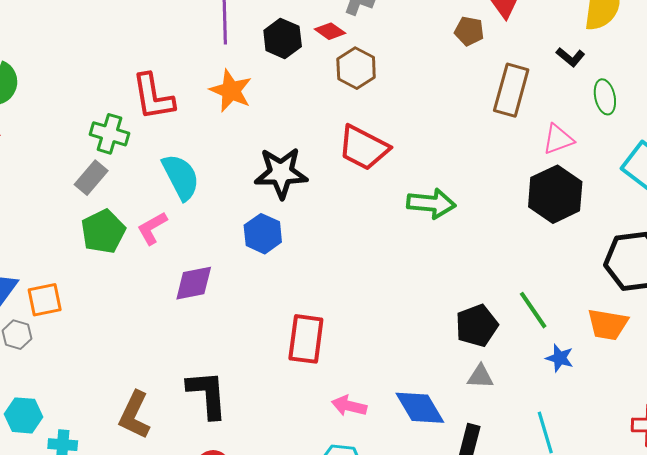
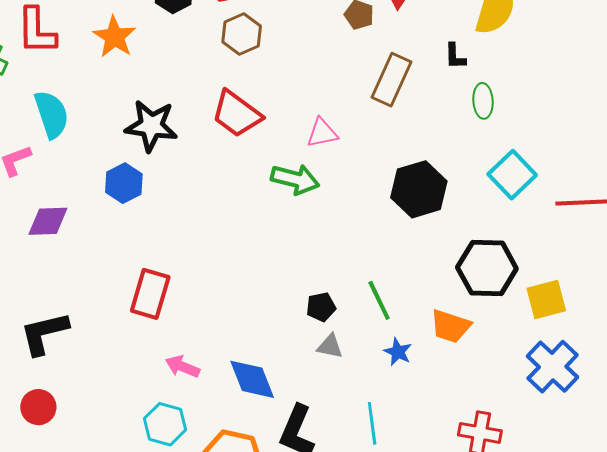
black L-shape: (570, 57) -> (455, 56), turned 40
pink triangle: (558, 139) -> (322, 133), moved
black pentagon: (477, 326) -> (321, 307), size x0.7
gray triangle: (480, 377) -> (330, 346), moved
black L-shape: (207, 394) -> (44, 333), turned -108

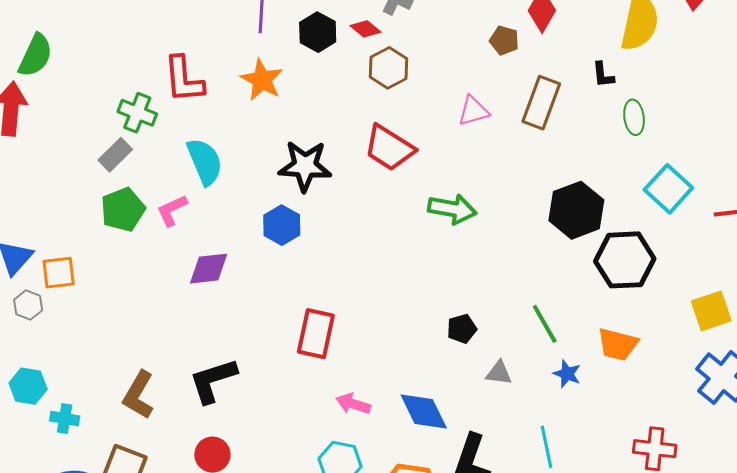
pink triangle: (322, 133) -> (474, 111), moved
black hexagon: (487, 268) -> (625, 260), moved
black pentagon: (321, 307) -> (462, 329), moved

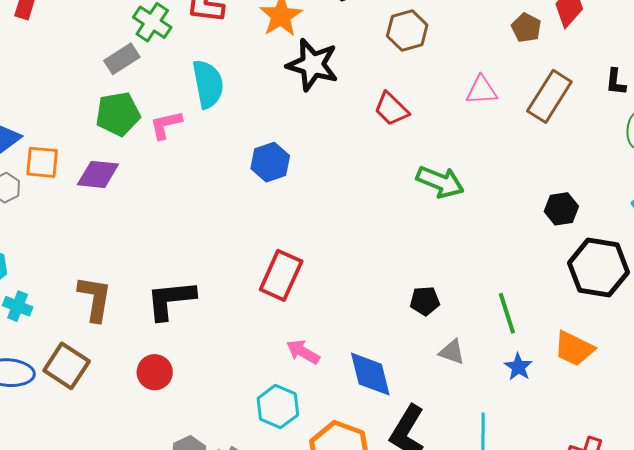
red trapezoid: (389, 148) -> (391, 109), size x0.7
black star: (305, 166) -> (312, 65), moved
black hexagon: (576, 210) -> (561, 209), size x0.6
purple diamond: (209, 269) -> (98, 174), moved
brown L-shape: (139, 395) -> (95, 299), turned 147

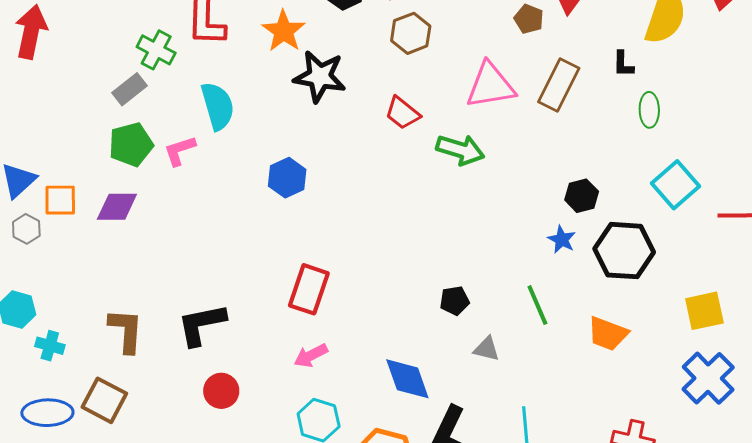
pink triangle: (482, 90) -> (491, 86), size x1.6
green arrow: (440, 182) -> (460, 150), moved
pink arrow: (303, 352) -> (311, 356), moved, turned -52
blue star: (518, 367) -> (562, 239), moved
red circle: (155, 372) -> (221, 391), moved

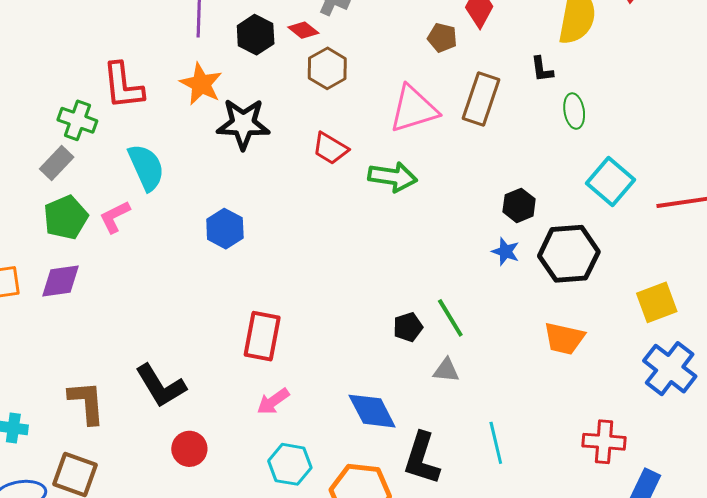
green line: (537, 305) -> (450, 318), moved
black L-shape: (201, 324) -> (161, 386), turned -102

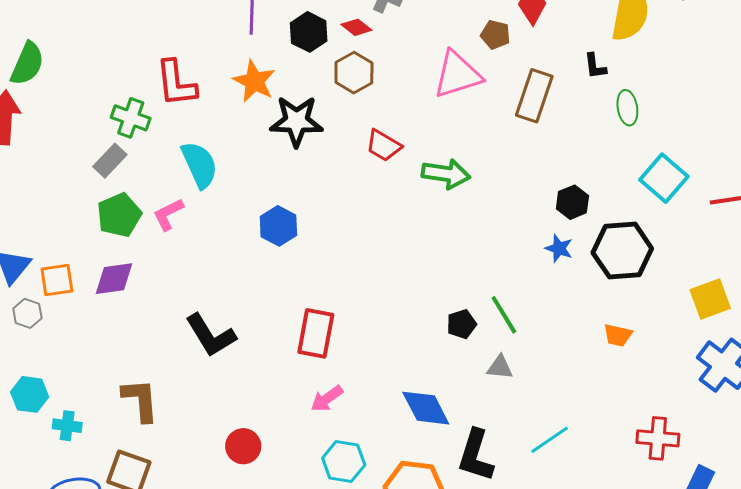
brown hexagon: (327, 68) -> (354, 73), moved
pink triangle: (414, 109) -> (457, 75), moved
orange trapezoid: (564, 338) -> (618, 335), size x0.7
black L-shape: (161, 386) -> (211, 335), moved
cyan line: (496, 443) -> (550, 440), turned 69

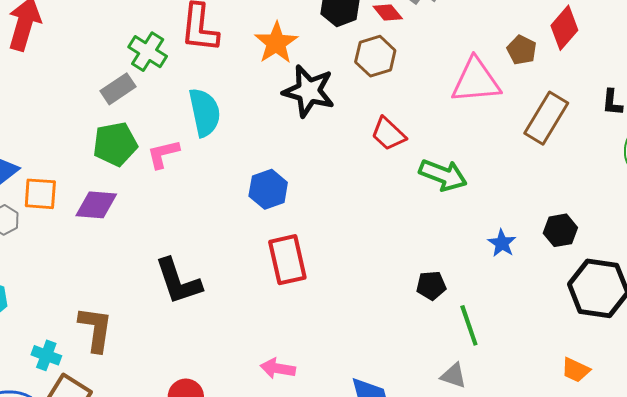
blue star: (559, 248) -> (502, 243), moved
black pentagon: (462, 324) -> (431, 285), moved
red rectangle: (316, 333) -> (287, 260), moved, turned -36
pink arrow: (327, 399) -> (278, 368), turned 32
cyan cross: (67, 426) -> (46, 355), moved

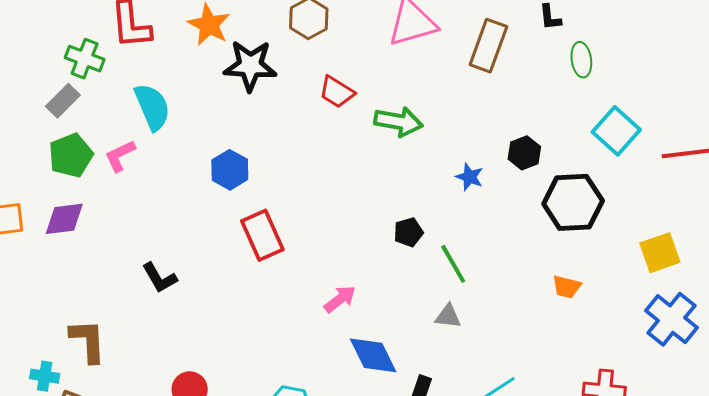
black L-shape: (178, 281) -> (160, 278), size x0.7
pink arrow: (278, 368) -> (340, 299), moved, turned 144

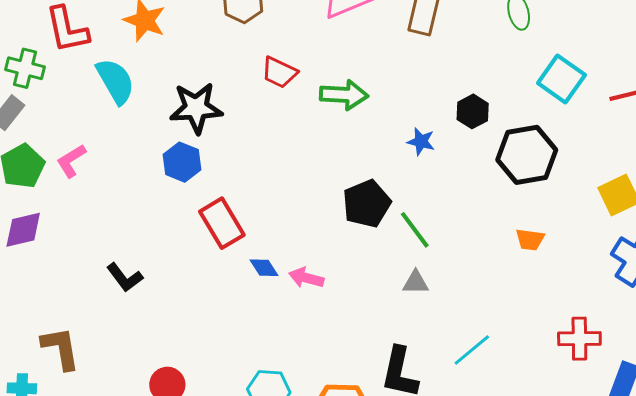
black star: (250, 66) -> (196, 108), moved
cyan semicircle: (152, 107) -> (115, 81), moved
black pentagon: (408, 232) -> (367, 204), size x1.6
pink arrow: (340, 299) -> (306, 278), turned -120
blue diamond: (373, 355) -> (264, 268), moved, size x0.6

